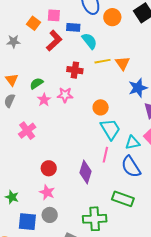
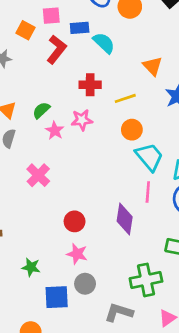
yellow line: (103, 61) -> (125, 98), moved

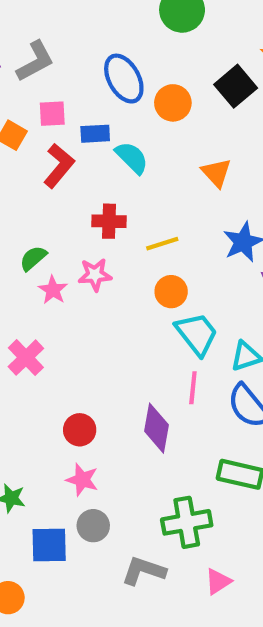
orange triangle: (153, 66) -> (216, 173), moved

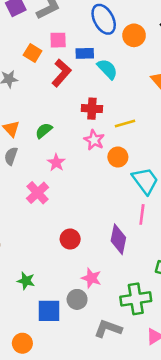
pink star: (95, 275) -> (94, 140), moved, turned 30
pink star: (53, 290) -> (56, 163), moved
orange circle: (171, 292) -> (118, 157), moved
pink star: (82, 480) -> (91, 278), moved

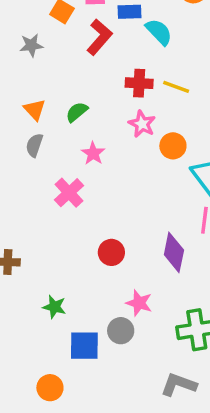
yellow line: (125, 124) -> (176, 87), moved, turned 36
gray L-shape: (108, 329) -> (179, 385), moved

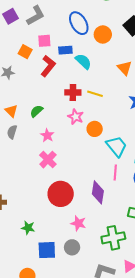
pink cross: (69, 193) -> (48, 160), moved
red circle: (111, 252) -> (61, 194), size x1.6
gray circle: (121, 331) -> (72, 247), moved

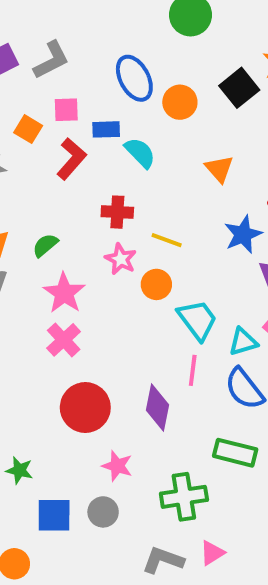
yellow line: (95, 94) -> (167, 240), moved
pink star: (47, 135) -> (64, 293), size x1.5

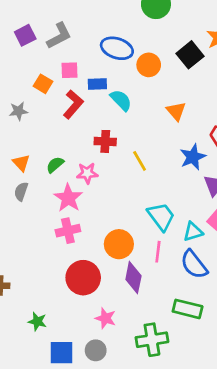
blue ellipse: (134, 78) -> (117, 48), turned -44
yellow line: (167, 240) -> (140, 161), turned 40
pink star: (121, 259) -> (87, 173), moved, turned -30
orange circle: (156, 284) -> (119, 244), moved, size x1.4
pink cross: (64, 340) -> (68, 231), turned 30

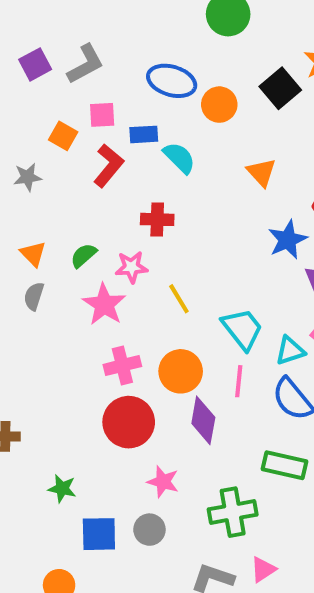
yellow line: (140, 161) -> (179, 299), moved
pink cross: (68, 231) -> (122, 365), moved

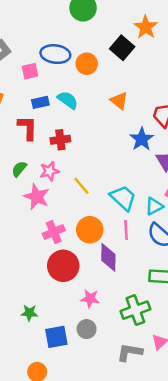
pink square: (102, 115) -> (30, 71), moved
blue rectangle: (144, 134) -> (40, 102), moved
red L-shape: (109, 166) -> (28, 128), moved, turned -30

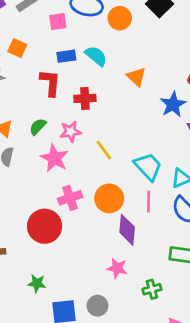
orange triangle: (119, 101) -> (136, 77), moved
red circle: (63, 266) -> (45, 226), moved
pink star: (90, 299) -> (117, 268), moved
green cross: (135, 310) -> (152, 289), size x0.6

